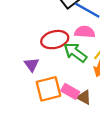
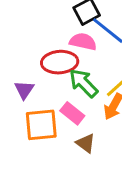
pink semicircle: (85, 32) -> (83, 42), moved
pink rectangle: (70, 91) -> (72, 113), moved

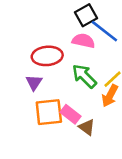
red ellipse: (60, 62) -> (47, 56), moved
pink rectangle: (72, 113) -> (71, 114), moved

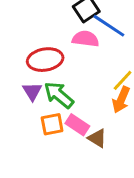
green arrow: (84, 76) -> (59, 95), moved
orange square: (49, 112) -> (52, 124), size x0.7

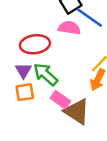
orange square: (52, 124) -> (25, 92), moved
brown triangle: (97, 138) -> (77, 112), size x1.6

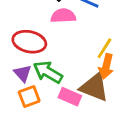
red ellipse: (35, 44) -> (29, 42), turned 32
brown triangle: (77, 112) -> (94, 87), moved

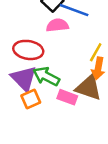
purple triangle: (23, 73) -> (24, 79), size x1.6

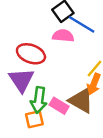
green arrow: (46, 76) -> (39, 100), moved, turned -120
orange square: (31, 99) -> (34, 119), moved

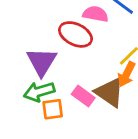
red ellipse: (31, 54) -> (75, 34), moved
green arrow: (39, 100) -> (39, 92), moved, turned 60

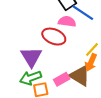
pink rectangle: (83, 96) -> (62, 79), turned -63

